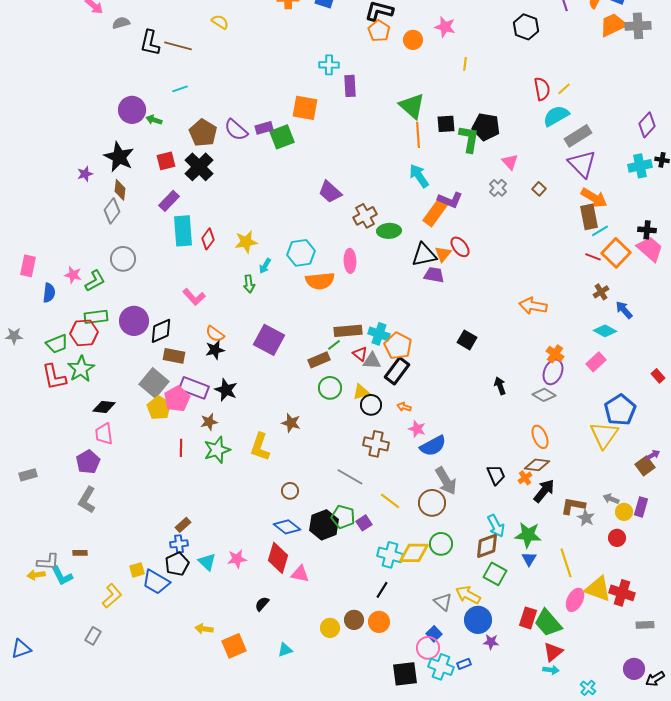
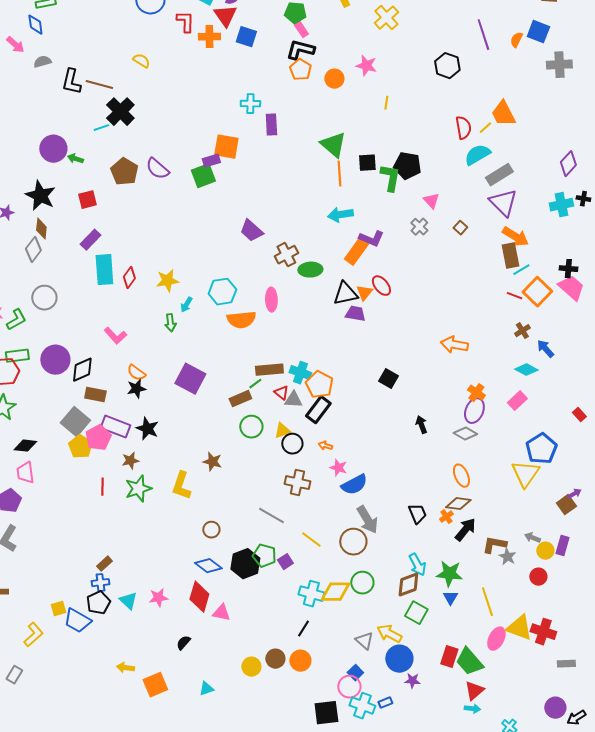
orange trapezoid: (613, 25) -> (503, 114), moved, turned -92
purple rectangle: (264, 128) -> (211, 161), moved
black cross: (199, 167) -> (120, 112), moved
cyan arrow: (419, 176) -> (340, 215), turned -65

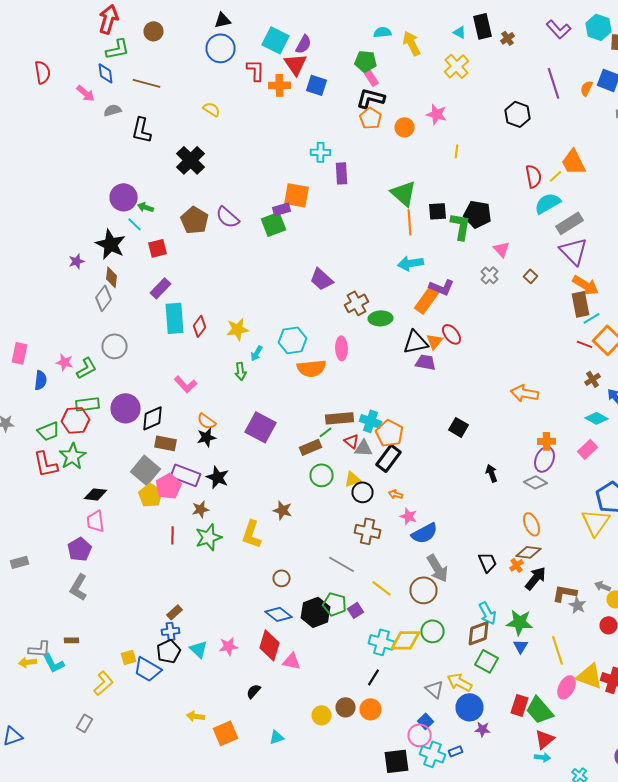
brown line: (99, 85) -> (146, 83), moved
cyan line: (101, 128) -> (134, 224), moved, turned 63
orange cross: (476, 393) -> (546, 441), turned -36

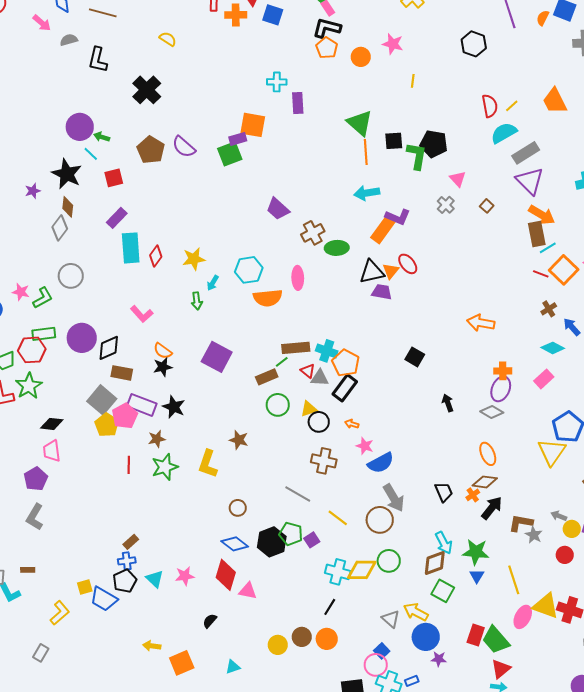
orange trapezoid: (574, 162) -> (555, 101), moved

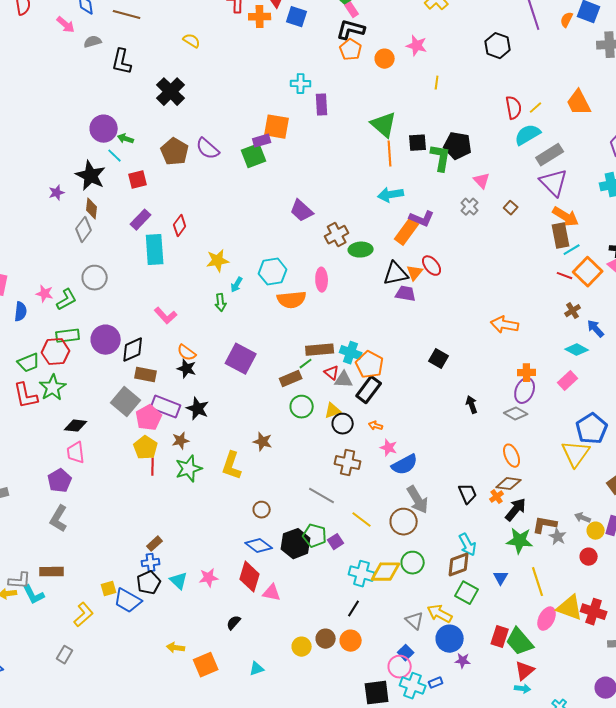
red diamond: (156, 256) -> (180, 226), moved
black star: (163, 367) -> (187, 369), turned 30
yellow pentagon: (107, 425) -> (146, 448), moved
green star: (476, 552) -> (520, 541), moved
brown rectangle: (28, 570) -> (52, 572), size x1.6

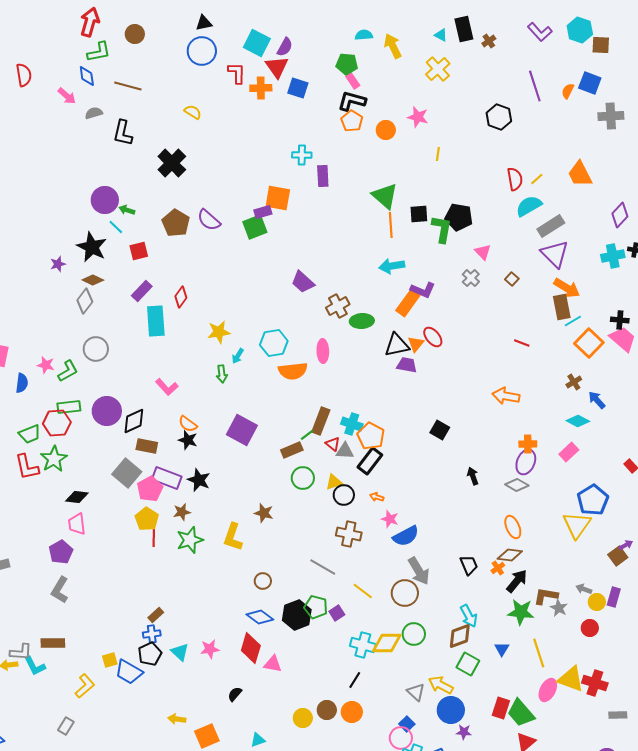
brown diamond: (92, 209) -> (93, 280), turned -70
red line: (565, 276) -> (522, 343), moved
brown rectangle: (320, 350) -> (321, 421), turned -64

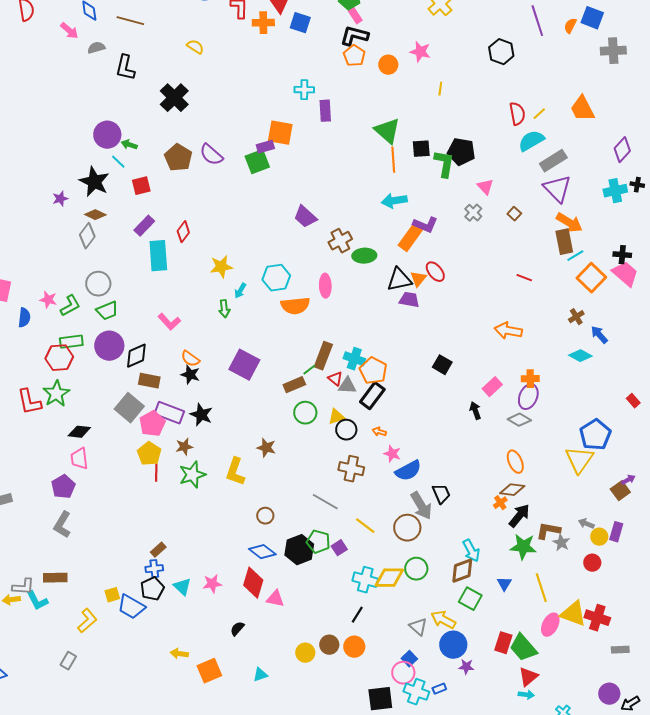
green trapezoid: (30, 434) -> (107, 311), moved
pink rectangle: (569, 452) -> (492, 387), moved
black trapezoid: (469, 565) -> (441, 494), moved

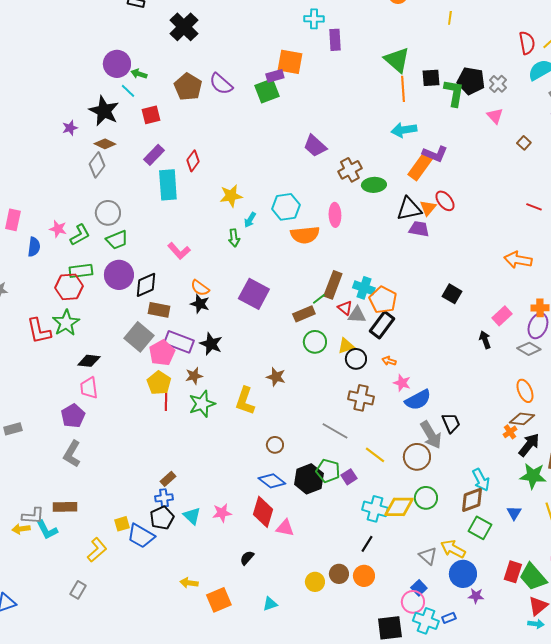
gray cross: (473, 213) -> (498, 84), moved

